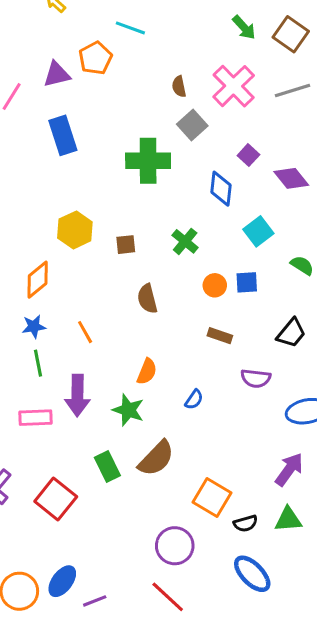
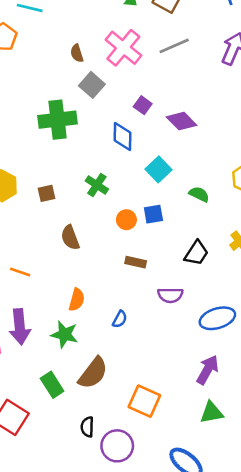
orange line: (85, 332) -> (20, 272), turned -36
black semicircle: (246, 523) -> (87, 427), moved, turned 114

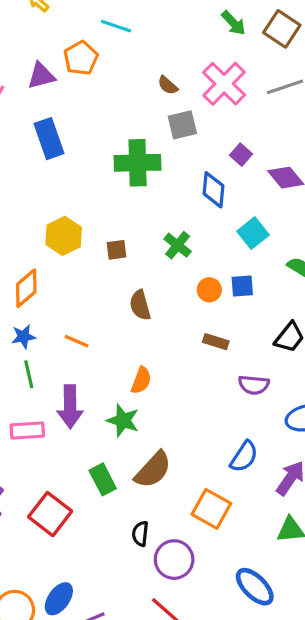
brown semicircle: (77, 53) -> (168, 85), turned -36
gray square: (92, 85) -> (182, 125), turned 30
blue semicircle: (120, 319) -> (244, 457), moved, size x1.5

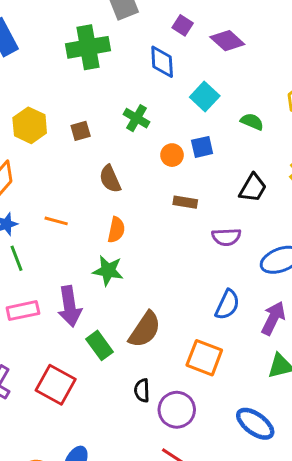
orange semicircle: (141, 380) -> (116, 230), moved
purple arrow: (70, 407) -> (70, 306), moved
green star: (123, 421) -> (108, 271), moved

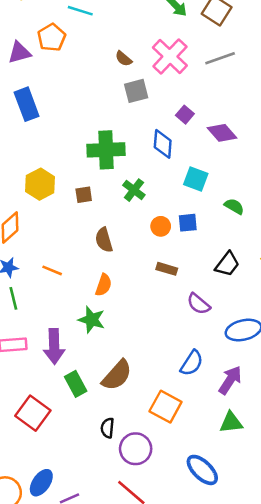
green cross: (88, 47) -> (106, 150), moved
cyan square: (205, 96) -> (196, 179), turned -30
purple semicircle: (226, 237) -> (199, 304), turned 35

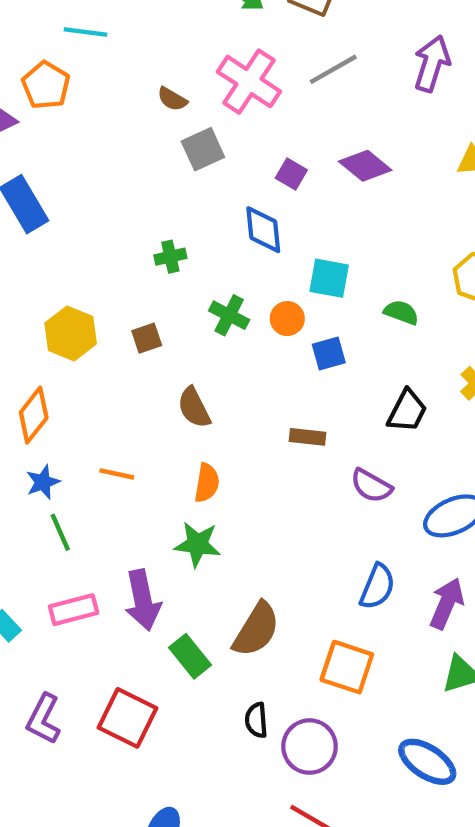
purple diamond: (222, 133) -> (365, 166), moved
green cross: (106, 150) -> (170, 257), size x0.5
orange circle: (161, 226) -> (287, 319), moved

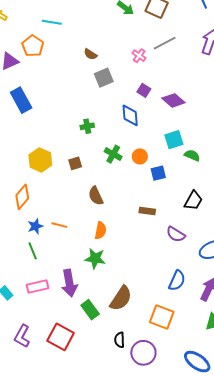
pink cross: (249, 82) -> (139, 56), moved, size x0.5
purple diamond: (365, 166) -> (173, 100), moved
cyan square: (329, 278) -> (174, 140), moved, turned -30
blue star: (43, 482) -> (35, 226), moved

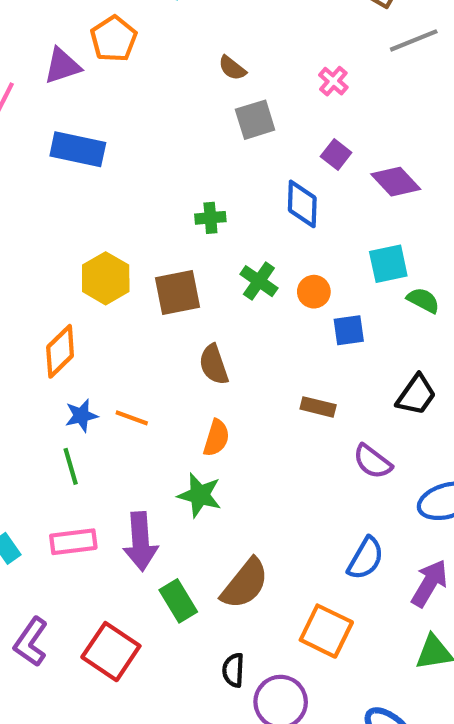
gray line: (165, 43) -> (414, 40), moved
blue rectangle: (21, 100) -> (78, 149), turned -55
brown square: (75, 163) -> (177, 292), size x1.6

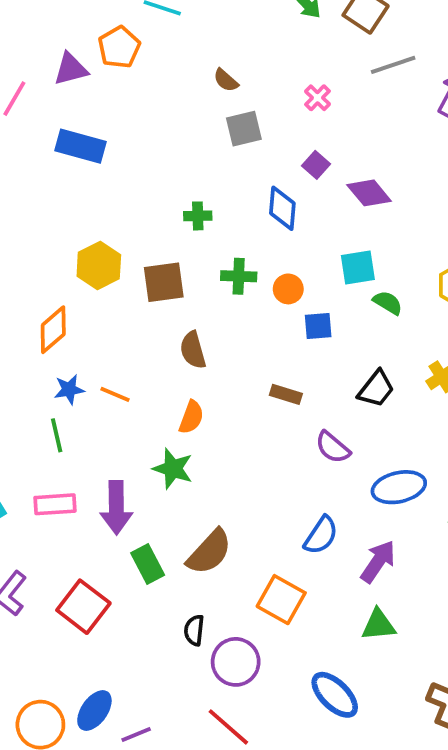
green cross: (259, 281) -> (239, 276), turned -36

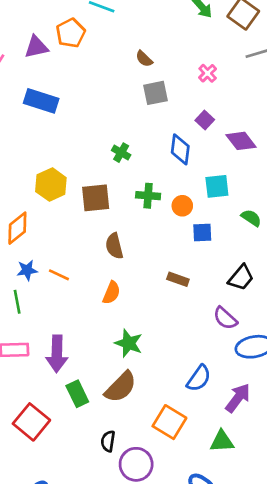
green cross: (198, 216) -> (121, 153), turned 30
cyan square: (358, 268) -> (217, 186), moved
purple semicircle: (333, 447) -> (225, 318), moved
green star: (173, 469) -> (129, 343), moved
green triangle: (378, 625) -> (222, 441), moved

